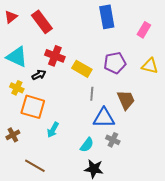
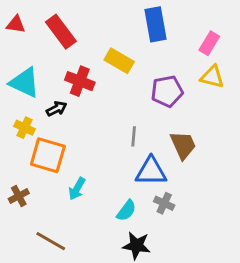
red triangle: (11, 17) -> (16, 24), turned 48
yellow triangle: (150, 66) -> (212, 77), moved
yellow rectangle: (82, 69) -> (119, 61), moved

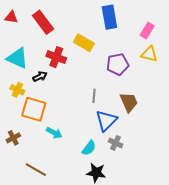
blue triangle: (151, 171) -> (106, 120), turned -45
cyan arrow: (77, 189) -> (54, 133), turned -91

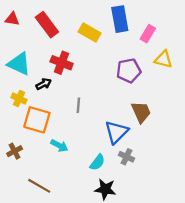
pink rectangle: (147, 30) -> (148, 34), moved
yellow rectangle: (84, 43) -> (90, 32), moved
gray line: (94, 96) -> (78, 105), moved

